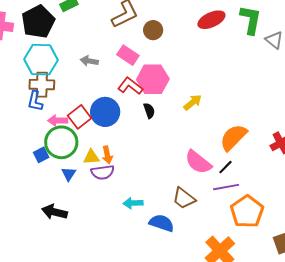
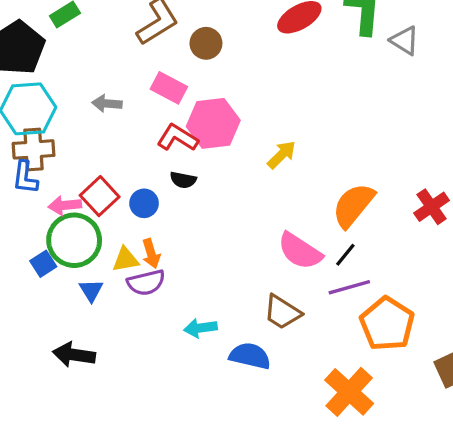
black semicircle: (149, 111) -> (183, 180), moved, turned 126
blue circle: (105, 112) -> (144, 203), moved, size x0.6

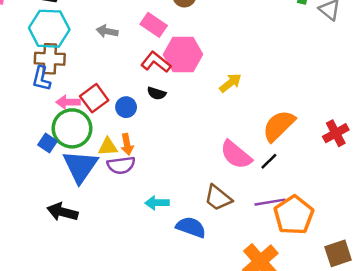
blue square: (43, 264) -> (48, 143), turned -30
purple line: (349, 287) -> (270, 202), moved
blue triangle: (91, 290) -> (80, 166), size x2.0

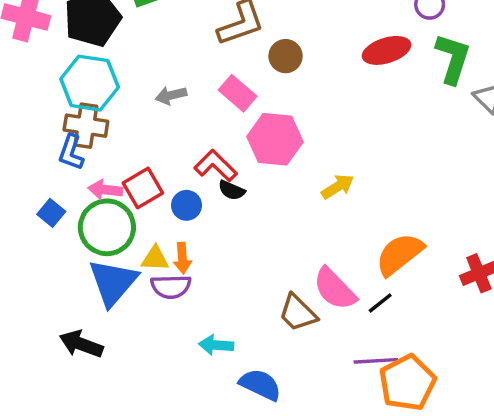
gray arrow: (107, 31) -> (171, 95), turned -30
red L-shape: (156, 62) -> (216, 166), moved
blue square: (48, 143) -> (51, 213), moved
brown trapezoid: (218, 198) -> (298, 313), moved

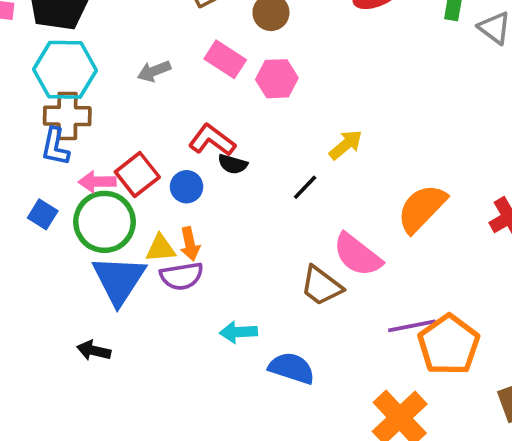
pink hexagon: (275, 139) -> (277, 79), moved, size x0.7
black line: (380, 303) -> (305, 187), moved
black arrow: (81, 344) -> (94, 351), size x0.7

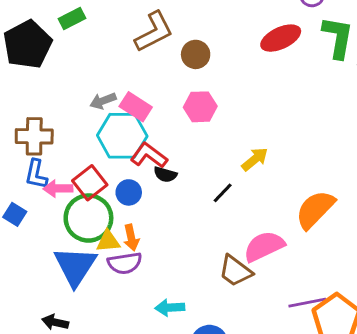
pink rectangle: (225, 59) -> (136, 107), moved
cyan hexagon: (65, 70) -> (122, 136), moved
blue L-shape: (55, 147) -> (36, 174), moved
green circle: (104, 222) -> (88, 218), moved
pink semicircle: (357, 255) -> (264, 246), turned 117

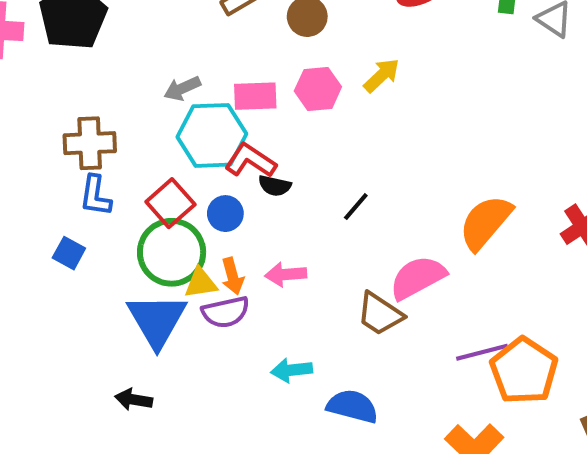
pink rectangle: (136, 107) -> (255, 96), moved, turned -32
yellow arrow: (255, 159) -> (382, 75), moved
pink arrow: (58, 188) -> (286, 274), moved

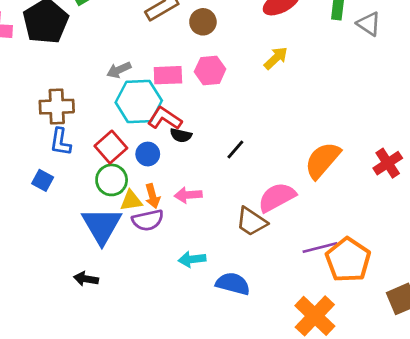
yellow arrow: (382, 75) -> (276, 58), moved
green circle: (172, 252) -> (112, 180), size x0.7

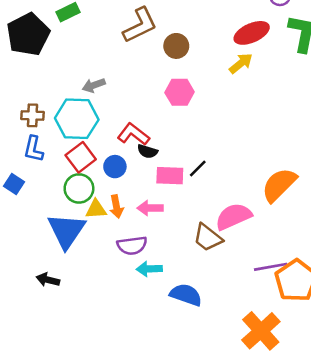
yellow arrow: (276, 58) -> (241, 63), moved
pink rectangle: (168, 75) -> (170, 176), moved
cyan hexagon: (139, 102) -> (77, 119), moved
brown cross: (57, 107) -> (32, 115), size x0.7
purple semicircle: (148, 220) -> (132, 245), moved

